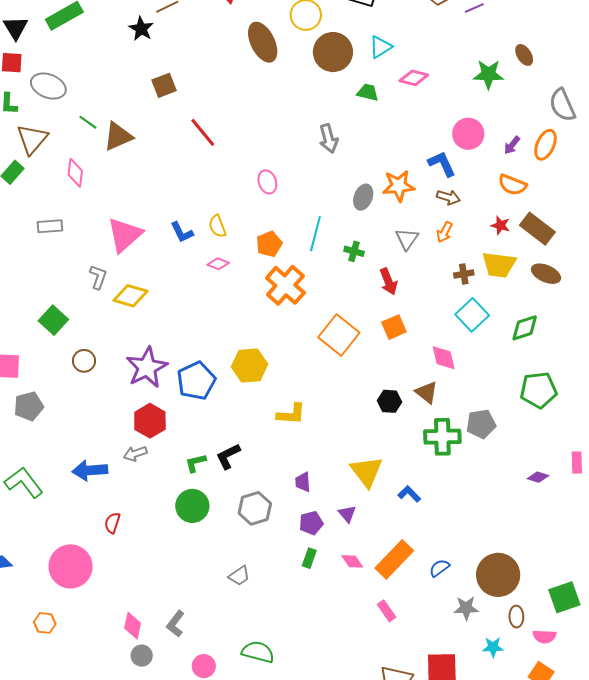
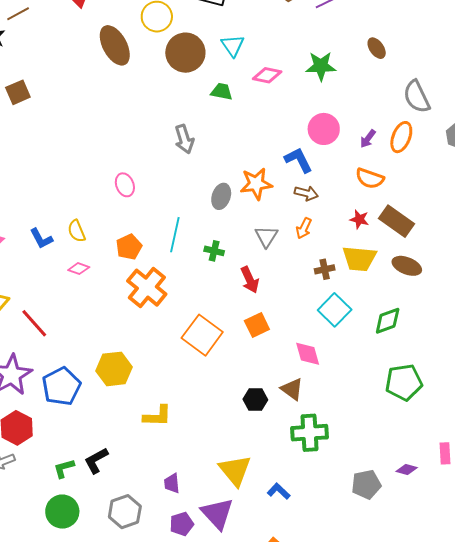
cyan triangle: (381, 47) -> (233, 46), turned -30
green star: (488, 74) -> (321, 66), moved
red line: (203, 132) -> (34, 323), moved
gray pentagon: (481, 424) -> (366, 484), moved
purple triangle: (347, 514) -> (217, 513), size x1.8

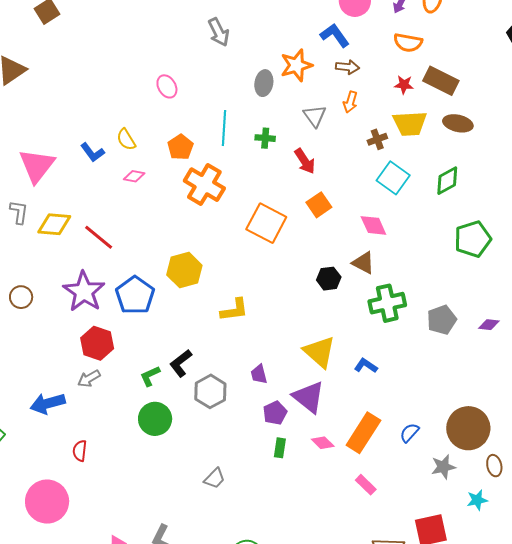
gray pentagon: (366, 484) -> (442, 320), moved
gray hexagon: (125, 512) -> (210, 391), moved

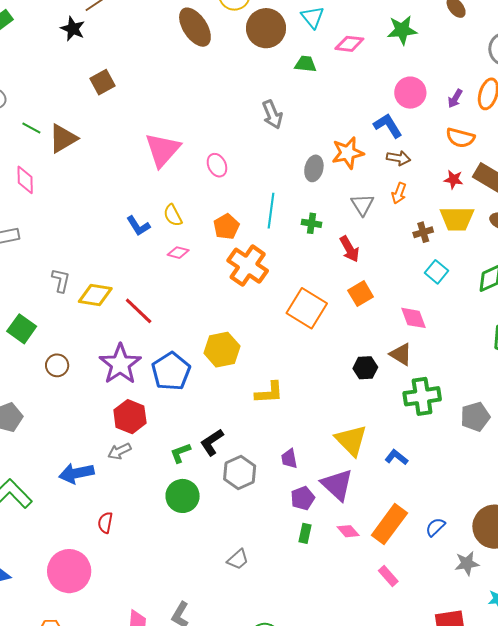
pink triangle: (37, 166) -> (163, 150), moved
cyan square: (393, 178) -> (437, 272), size x0.7

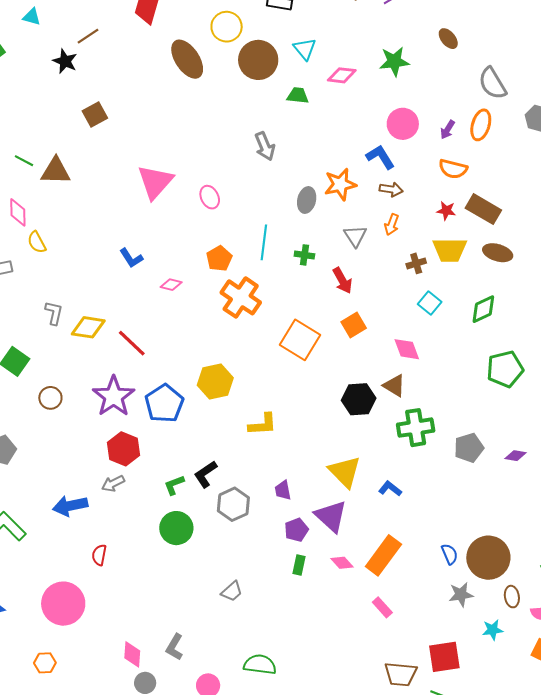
brown triangle: (63, 138) -> (56, 171), turned 32
yellow semicircle: (173, 215) -> (37, 242), moved
black hexagon: (365, 368) -> (359, 399), size x1.4
blue semicircle: (435, 527) -> (450, 554), moved, turned 110

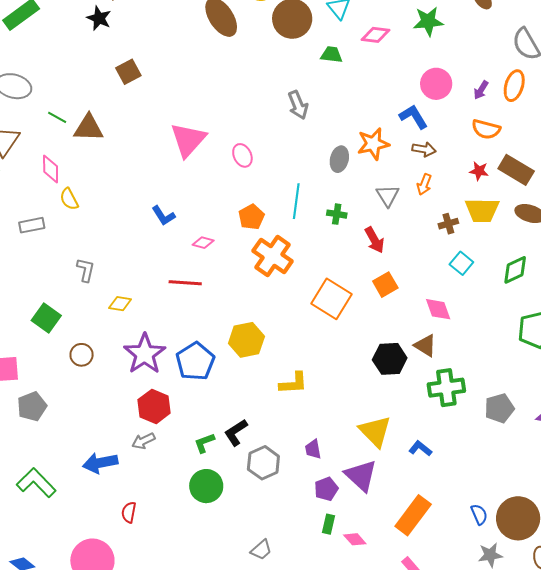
yellow diamond: (88, 327) -> (120, 304), moved, size x0.7
red line: (132, 343) -> (185, 283), moved, turned -40
pink diamond: (342, 563) -> (355, 539), moved

